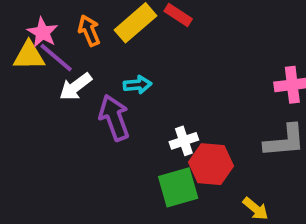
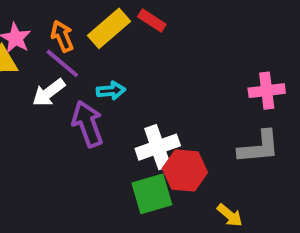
purple line: (56, 58) -> (62, 63), moved
white cross: (184, 141) -> (158, 147), size x1.5

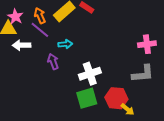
white arrow: (49, 93) -> (22, 45), moved, turned 36
purple arrow: (88, 124) -> (53, 61), size x0.7
red hexagon: (185, 170) -> (116, 98), moved

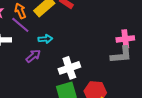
purple arrow: (53, 61) -> (33, 56), turned 70
gray L-shape: (143, 74) -> (121, 55), moved

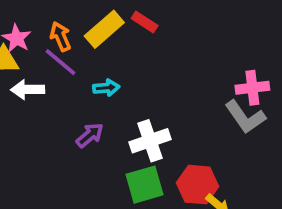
gray L-shape: (121, 55) -> (245, 117), turned 60
purple arrow: (33, 56) -> (90, 135), moved

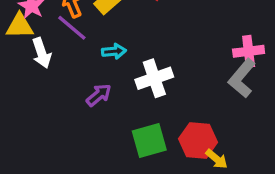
white arrow: (28, 90) -> (42, 53), turned -108
gray L-shape: (245, 117) -> (242, 78), turned 75
white cross: (150, 141) -> (154, 78), moved

